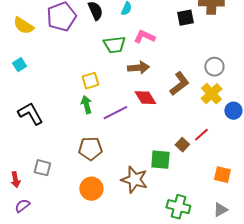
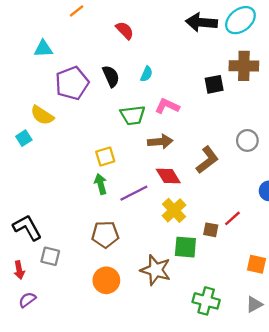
yellow semicircle: (23, 26) -> (42, 115), moved
yellow cross: (211, 94) -> (174, 210), moved
black L-shape: (30, 114) -> (27, 228), moved
brown square: (182, 145) -> (211, 230), turned -32

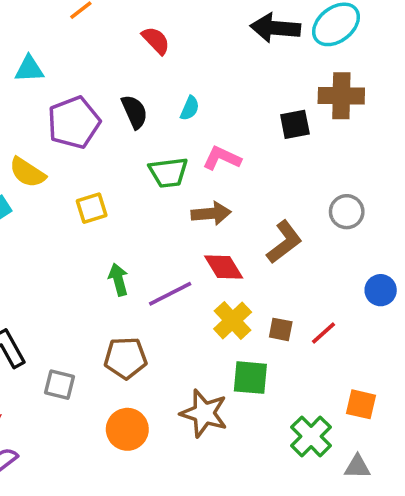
yellow square: (105, 156) -> (92, 208), moved
brown square: (211, 230) -> (281, 329), moved
gray square: (50, 256) -> (60, 385), moved
green cross: (206, 301) -> (311, 436), moved, turned 30
gray triangle: (254, 304) -> (357, 467), turned 30

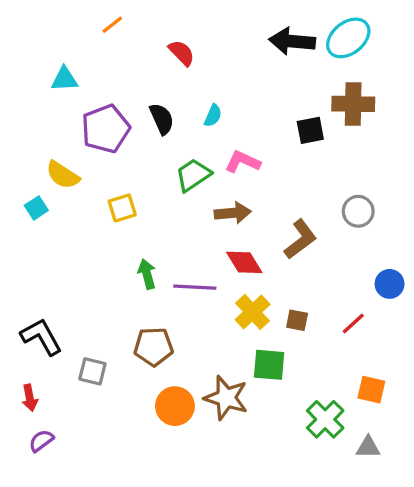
green trapezoid: (168, 172) -> (193, 175), turned 153
purple line: (170, 294) -> (195, 287), turned 30
red line: (324, 333) -> (353, 324), moved
orange circle: (127, 429) -> (175, 406), moved

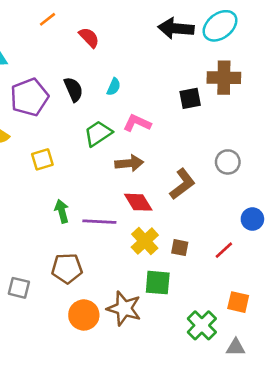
orange line: (112, 25) -> (48, 19), moved

